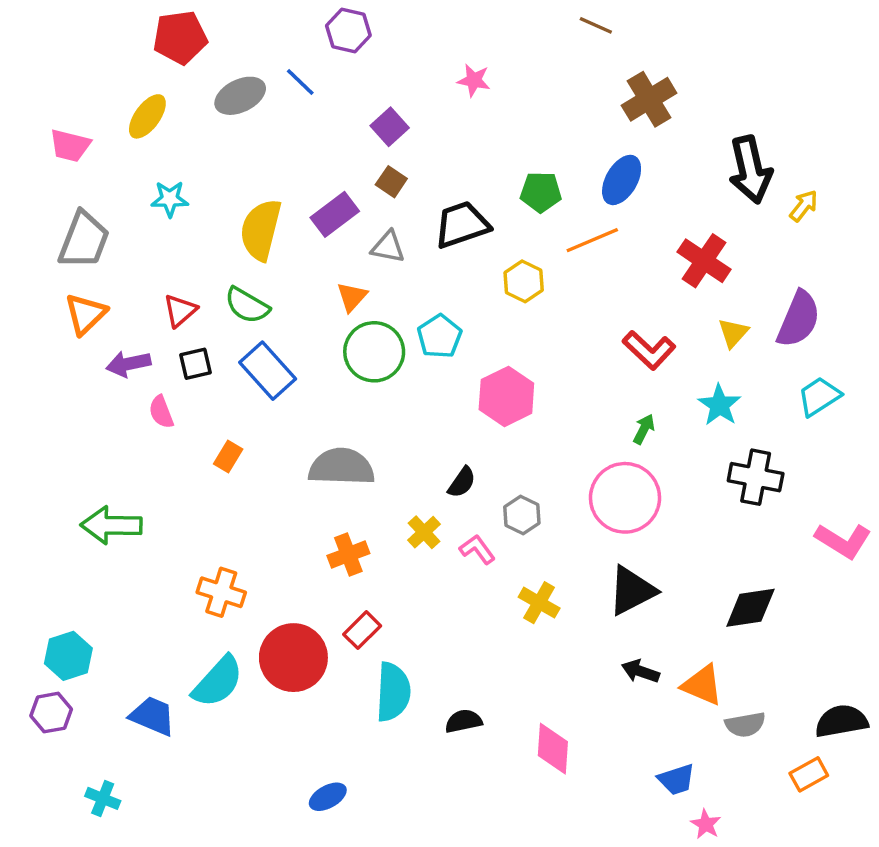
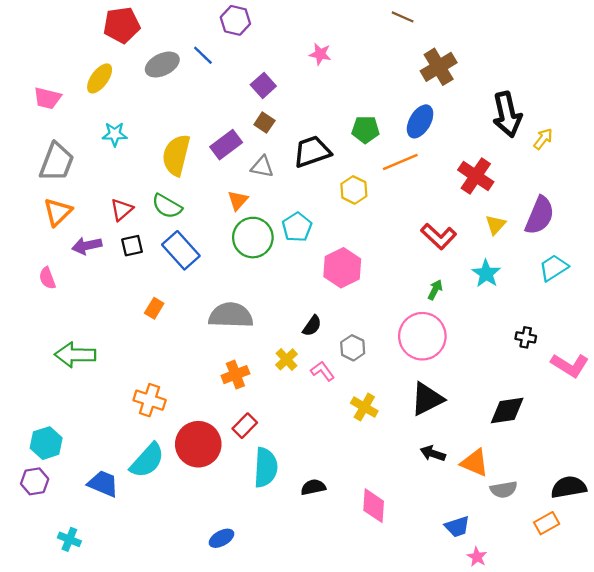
pink semicircle: (161, 412) -> (47, 278), moved
black cross: (756, 477) -> (526, 337), moved, size x0.6

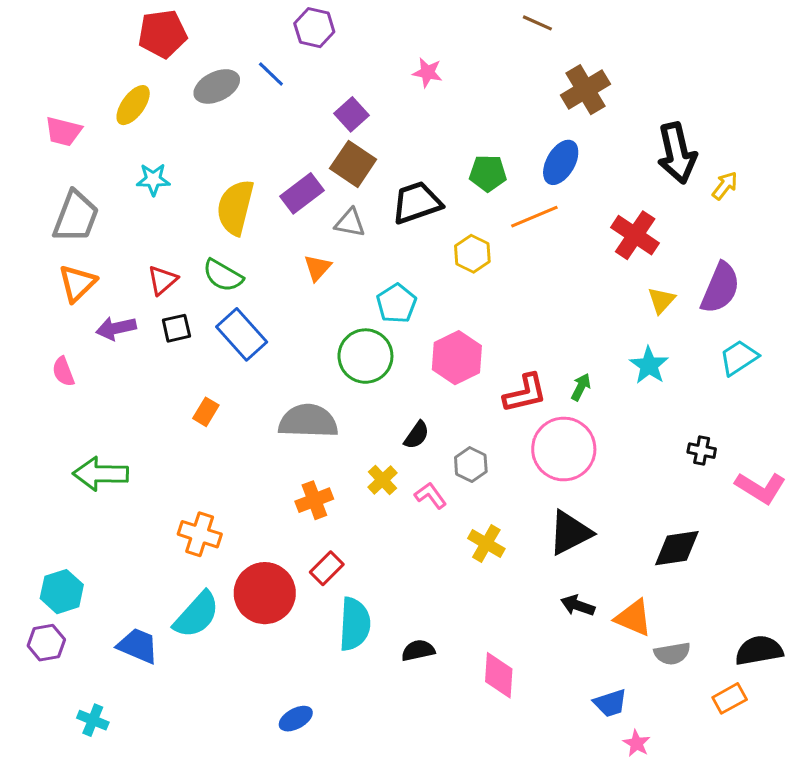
brown square: (264, 123) -> (353, 164), size x1.6
red L-shape: (439, 236) -> (525, 393), moved, turned -56
green circle: (253, 238) -> (365, 356), moved

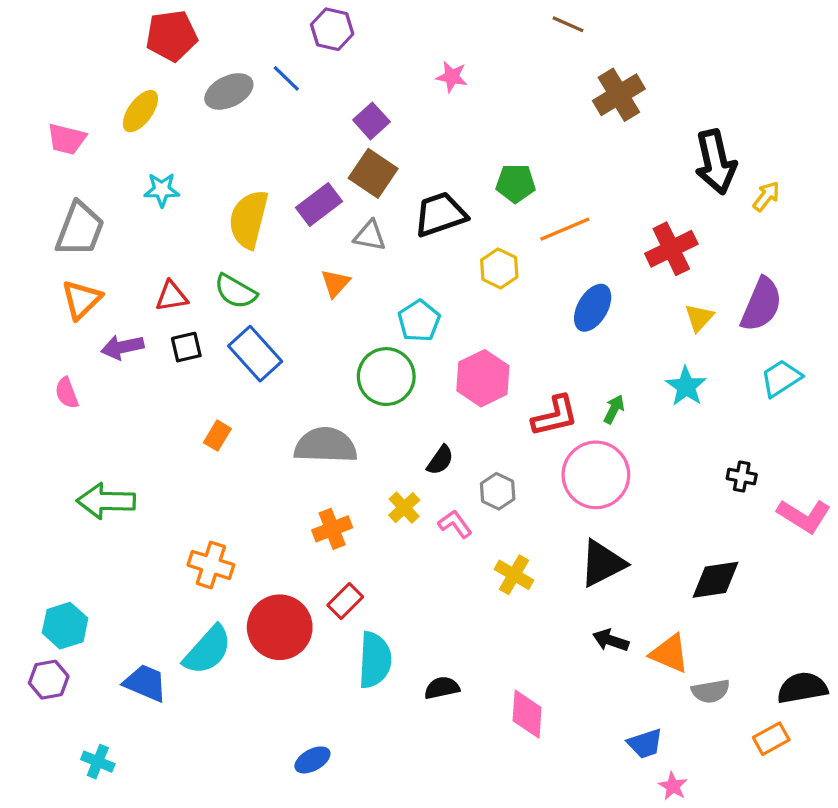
blue ellipse: (561, 162) -> (593, 308), moved
red cross: (635, 235) -> (671, 249), turned 30
red triangle: (163, 280) -> (172, 296), turned 32

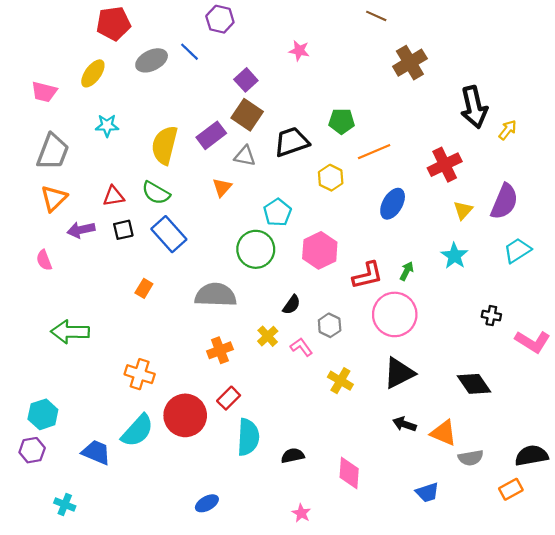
black diamond: (716, 580) -> (474, 384), turned 64
pink star: (673, 786) -> (301, 513), moved

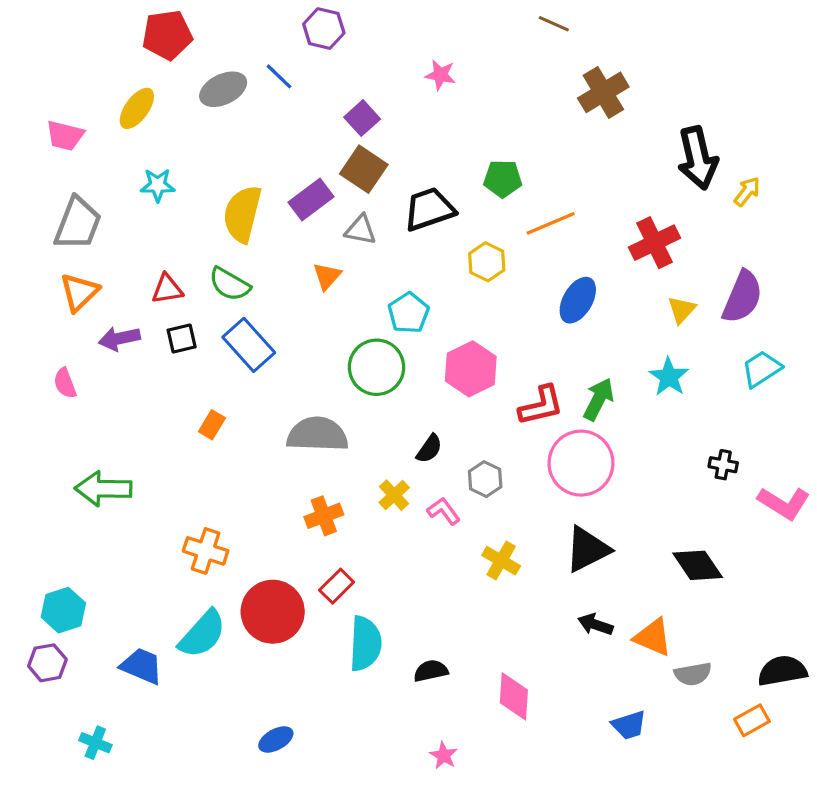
green arrow: (407, 271) -> (599, 399), size x1.5
blue ellipse: (207, 503) -> (276, 739), moved

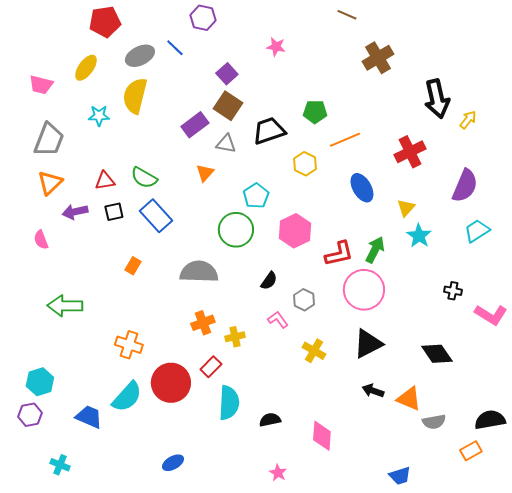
yellow semicircle: (242, 214) -> (135, 96), moved
blue ellipse: (578, 300) -> (362, 188), turned -60
yellow triangle: (682, 310) -> (406, 208), moved
yellow cross: (394, 495) -> (235, 337), moved, turned 30
blue trapezoid: (629, 725) -> (400, 476), moved

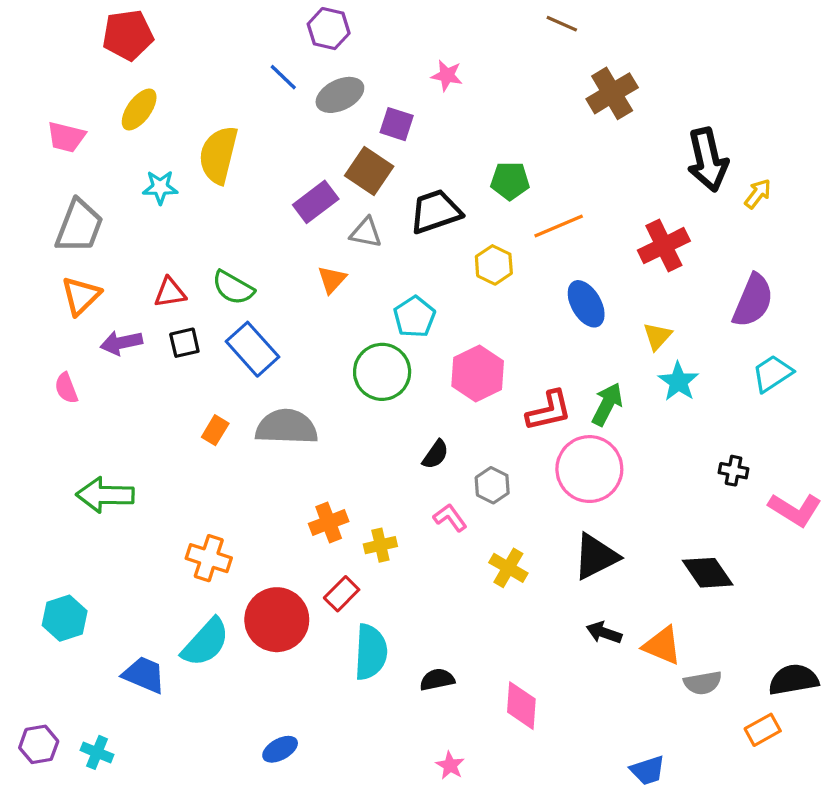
red pentagon: (105, 22) -> (128, 35), moved
gray ellipse: (140, 56) -> (340, 95), moved
purple square: (227, 74) -> (397, 124), moved, turned -30
gray semicircle: (199, 272) -> (287, 427), moved
purple hexagon: (30, 415) -> (39, 744), moved

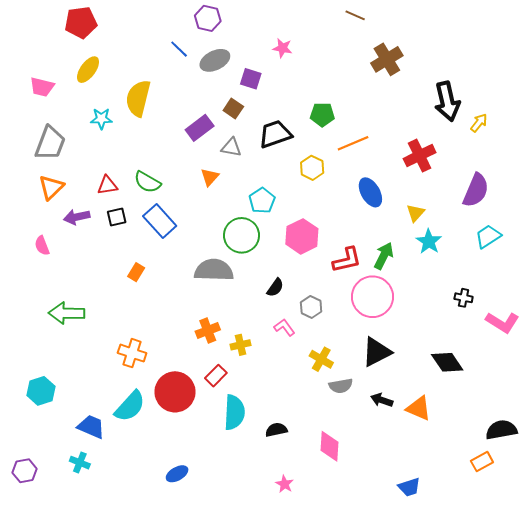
brown square: (369, 171) -> (233, 108), size x0.7
gray semicircle: (287, 427) -> (214, 270), moved
gray semicircle: (703, 683) -> (341, 386), moved
cyan cross: (97, 752) -> (80, 463), moved

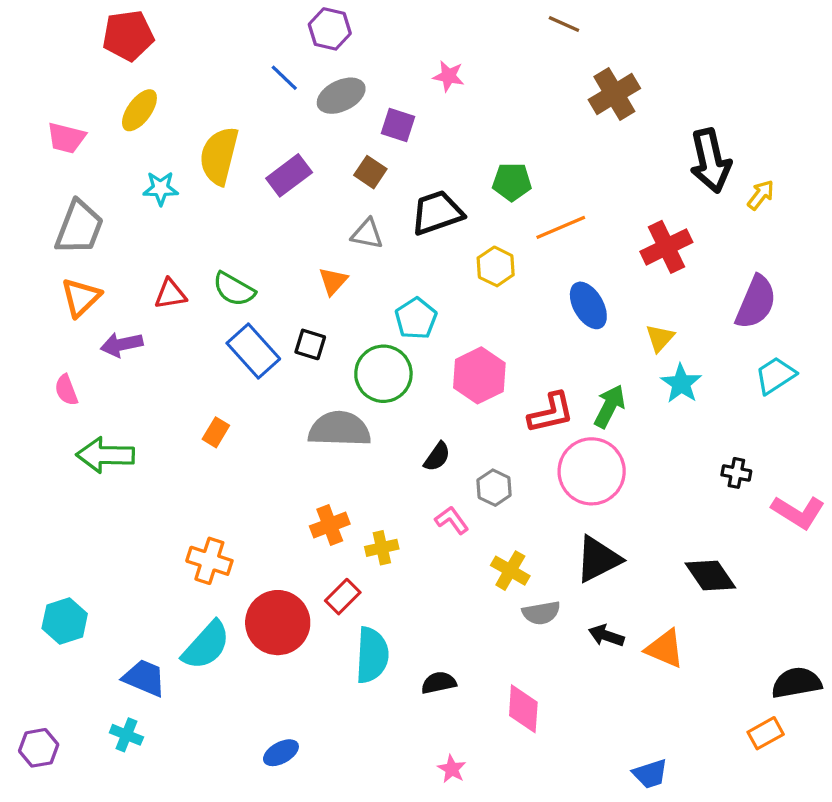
purple rectangle: (200, 128) -> (289, 175), moved
black square: (117, 217) -> (310, 344), moved, turned 30
green arrow: (67, 313) -> (105, 455), moved

